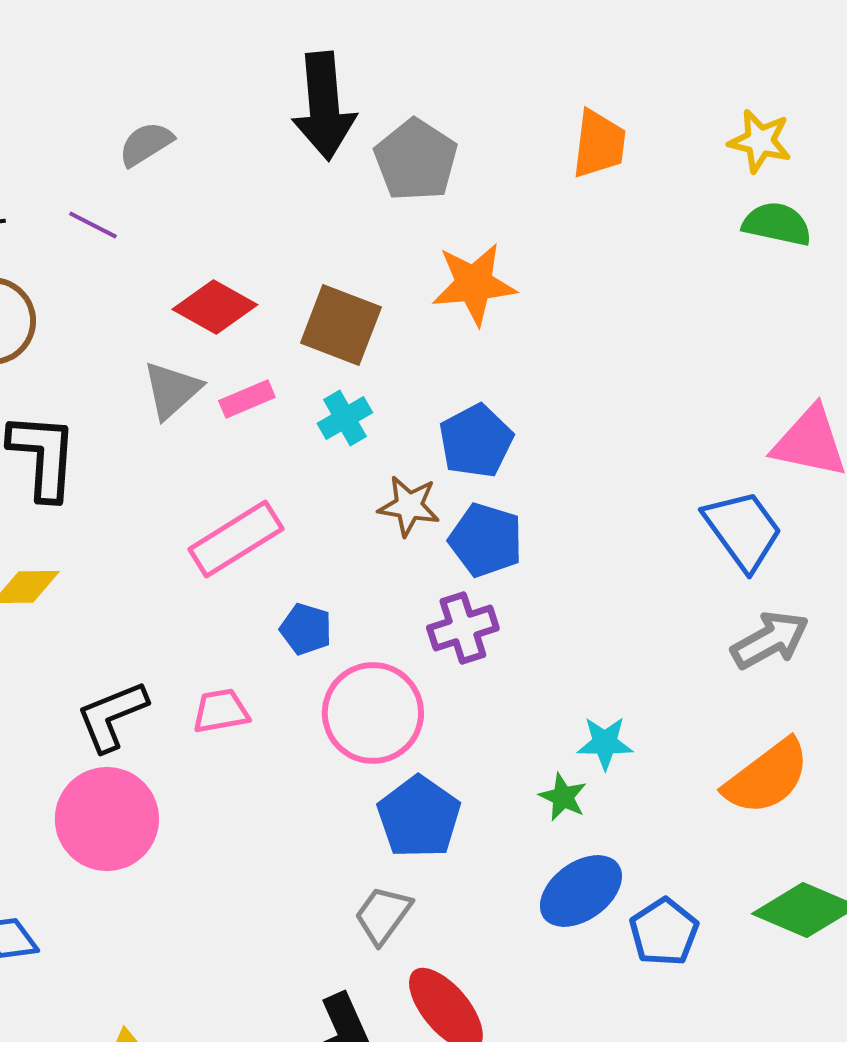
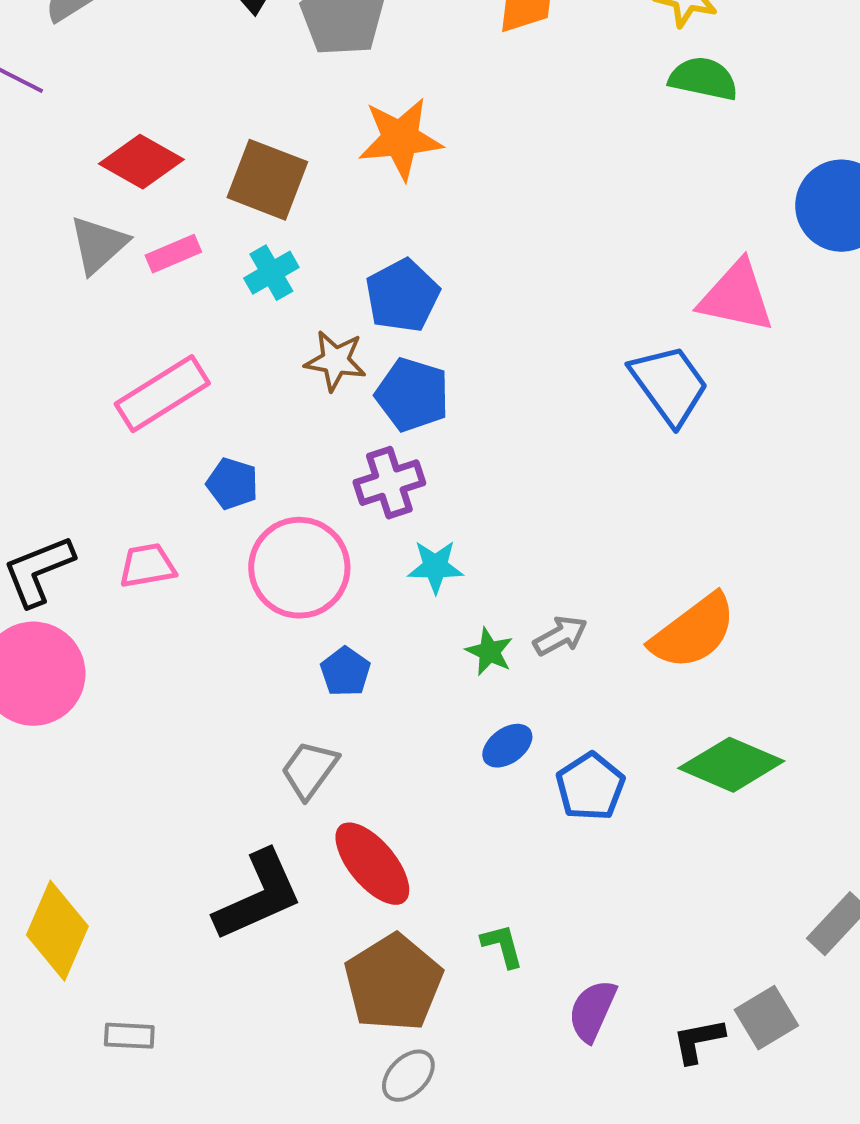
gray arrow: (770, 640) -> (560, 636), moved, size x0.7
cyan star: (605, 743) -> (435, 567), moved
blue pentagon: (419, 817) -> (345, 672), size x0.6
blue ellipse: (581, 891) -> (507, 746), size x0.6

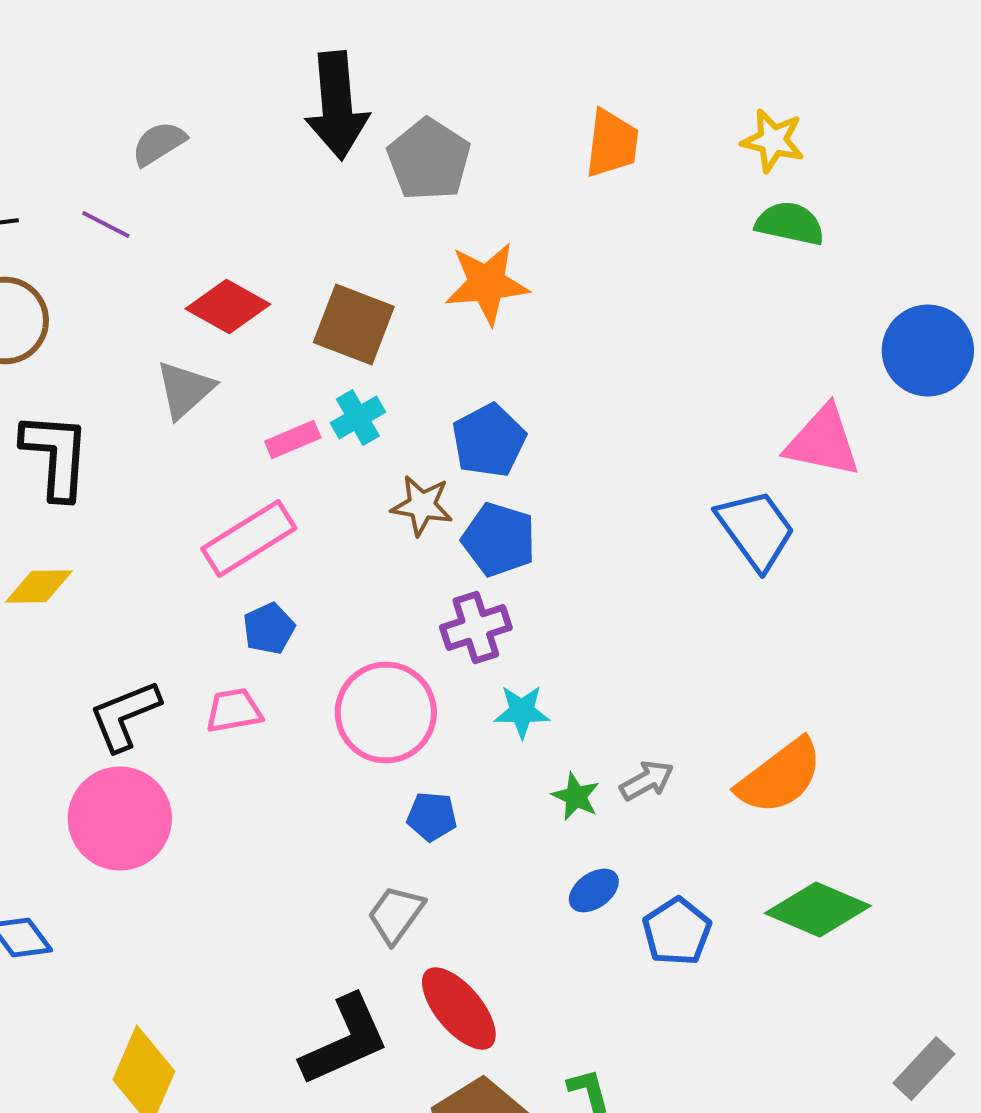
pink rectangle: (173, 254) -> (293, 440), moved
blue pentagon: (232, 484) -> (269, 628), moved, turned 30
blue pentagon: (345, 672) -> (432, 816), turned -30

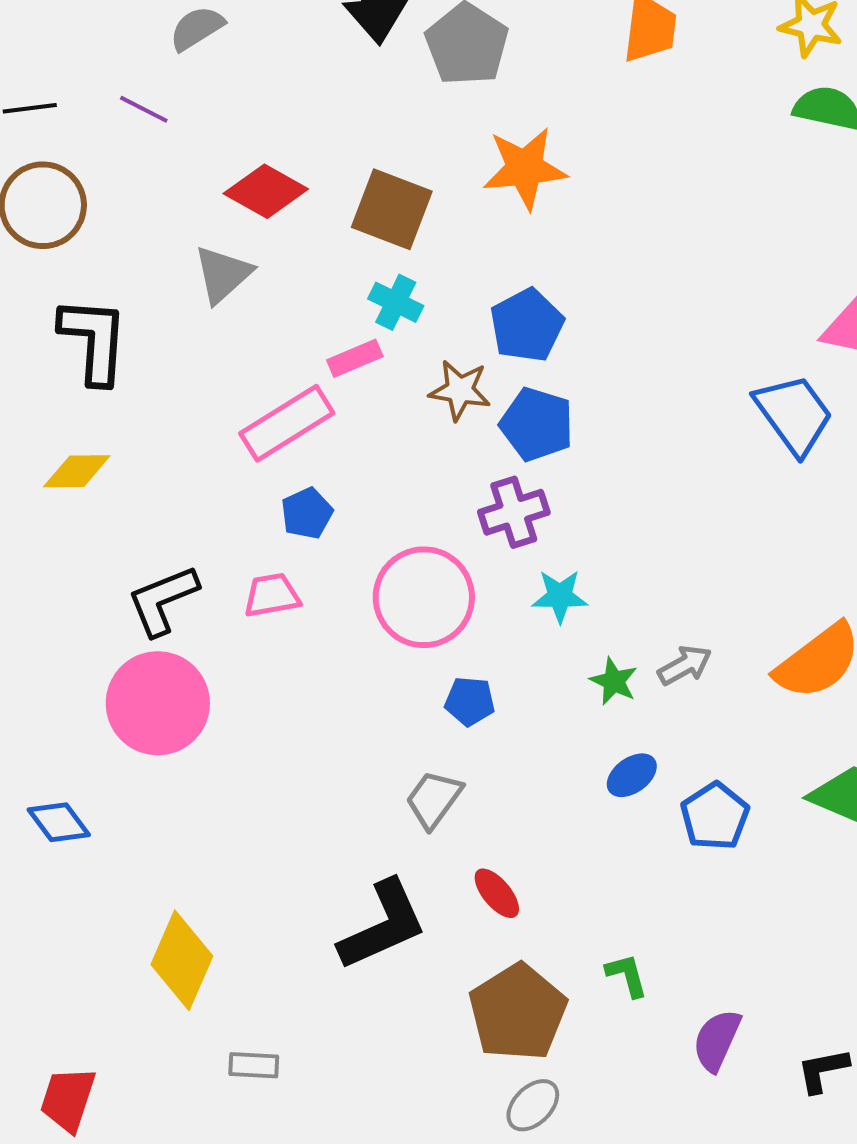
cyan cross: (358, 418) -> (396, 302), turned -34
pink rectangle: (293, 440) -> (355, 358), moved
red ellipse: (459, 1008) -> (497, 893), size x0.6

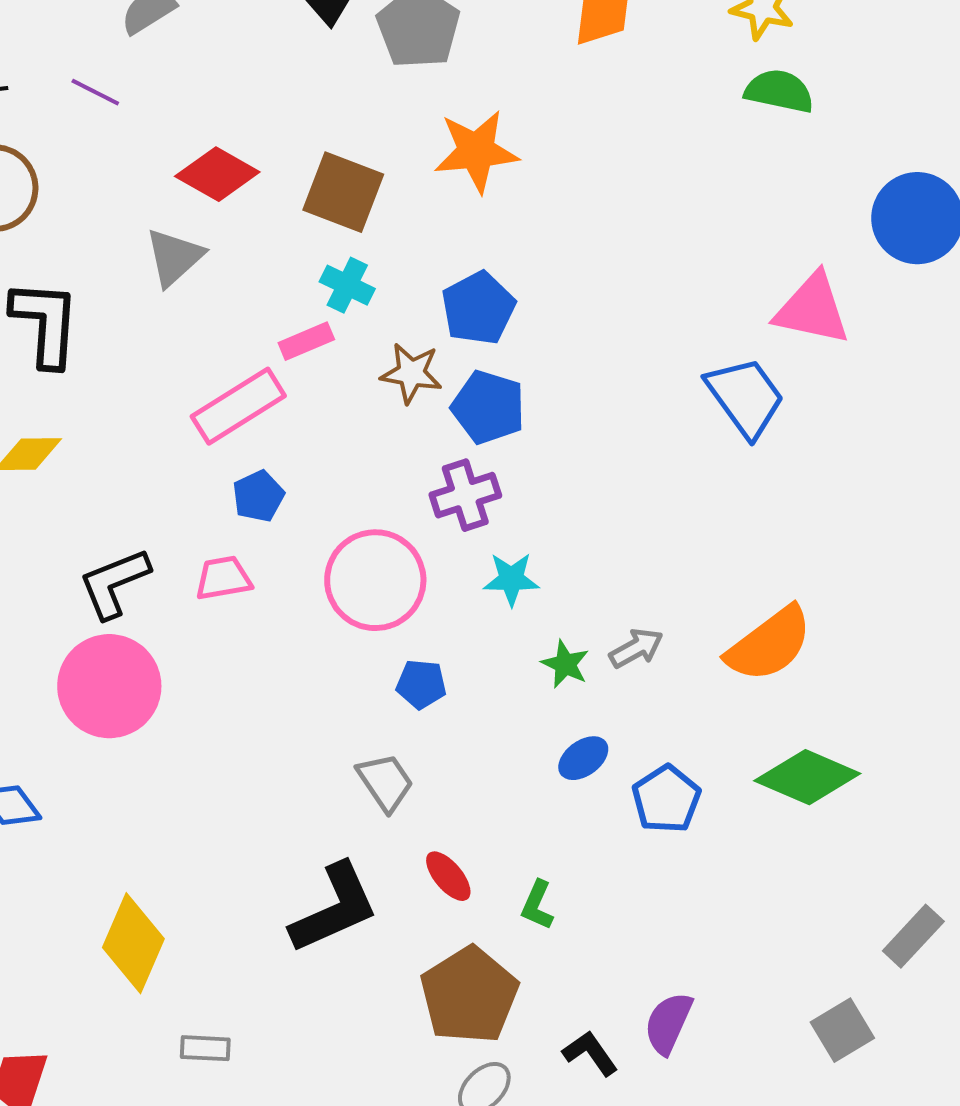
gray trapezoid: (434, 799) -> (385, 782), turned 110
green L-shape: (627, 975) -> (537, 905), moved, turned -141
black L-shape: (823, 1070) -> (590, 1053), moved, turned 66

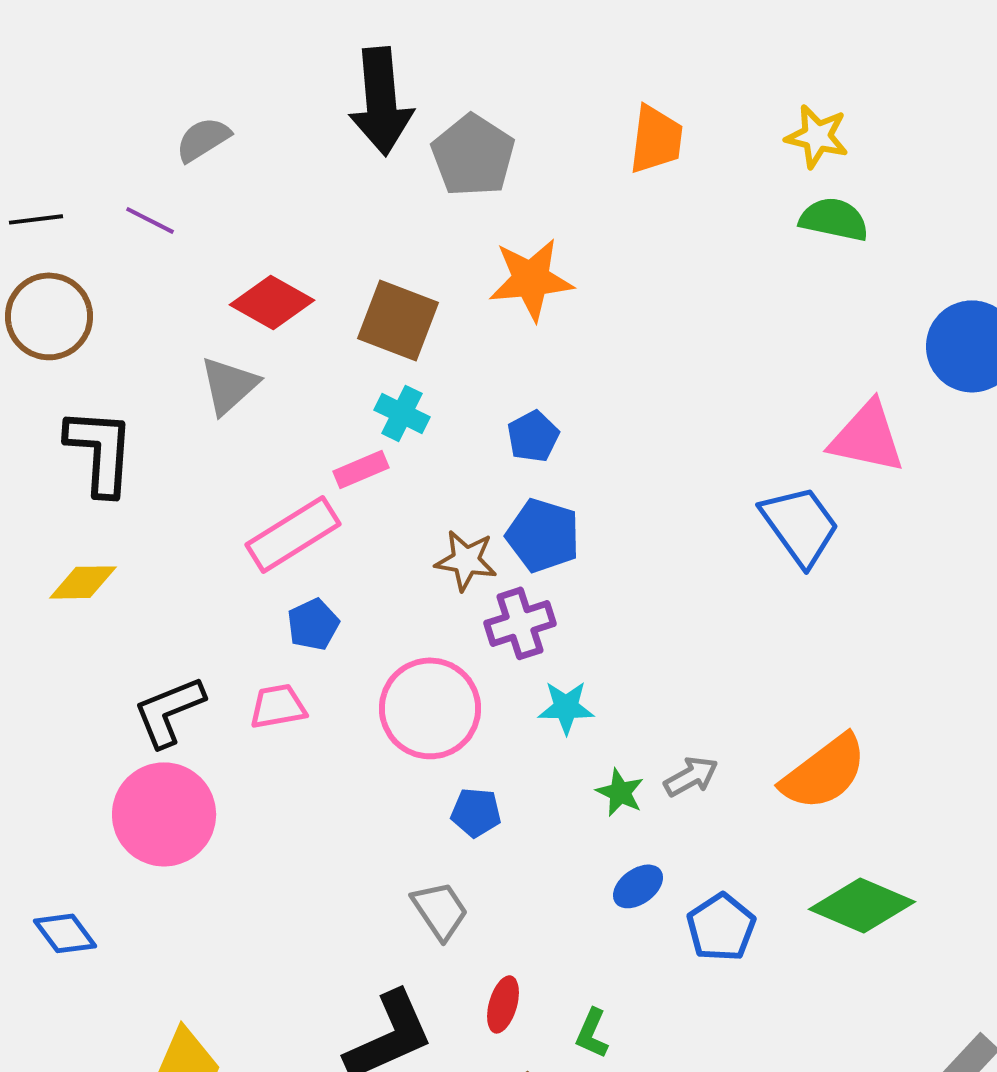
blue pentagon: (478, 308) -> (533, 436), size x0.7
brown star: (411, 373) -> (466, 560), moved
red ellipse: (448, 876) -> (503, 1004), turned 56

